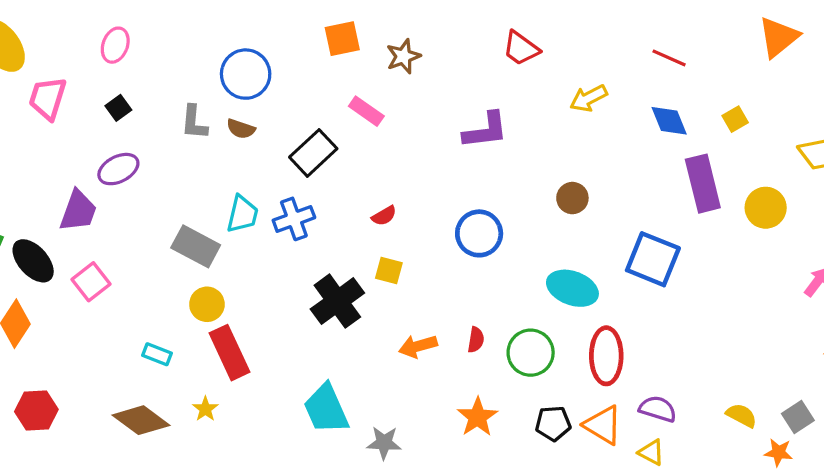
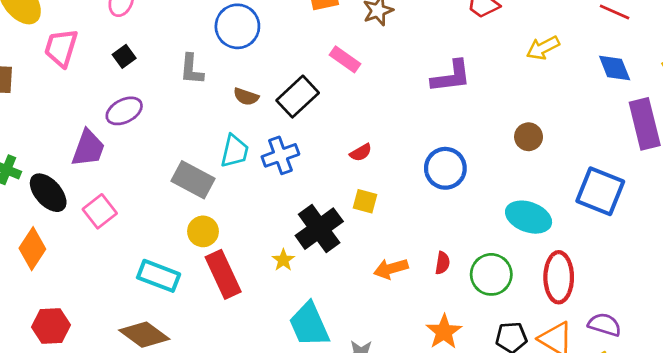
brown semicircle: (241, 129) -> (246, 97), moved
cyan rectangle: (157, 354) -> (159, 276), size x1.6
yellow star: (205, 409) -> (283, 260), moved

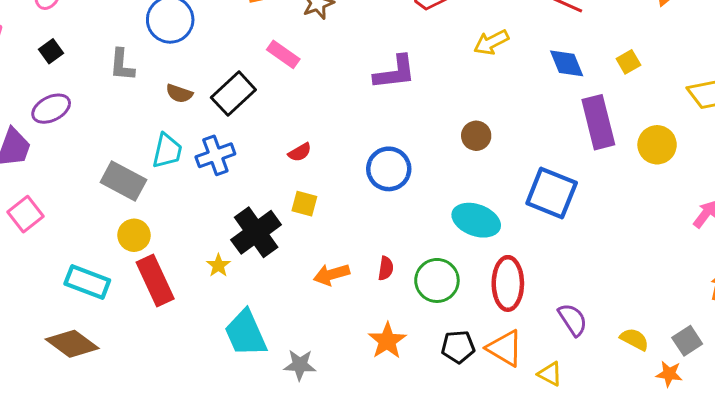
purple semicircle: (605, 325) -> (573, 320), moved, turned 40

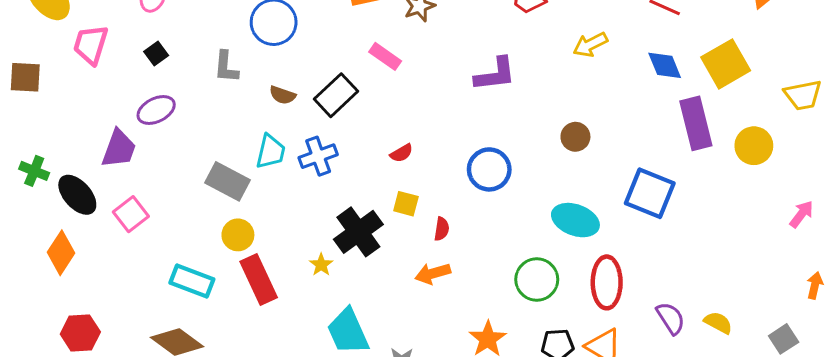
yellow square: (628, 62) -> (726, 64), size x2.0
red semicircle: (386, 268) -> (442, 229), moved
yellow semicircle: (634, 339) -> (718, 323), moved

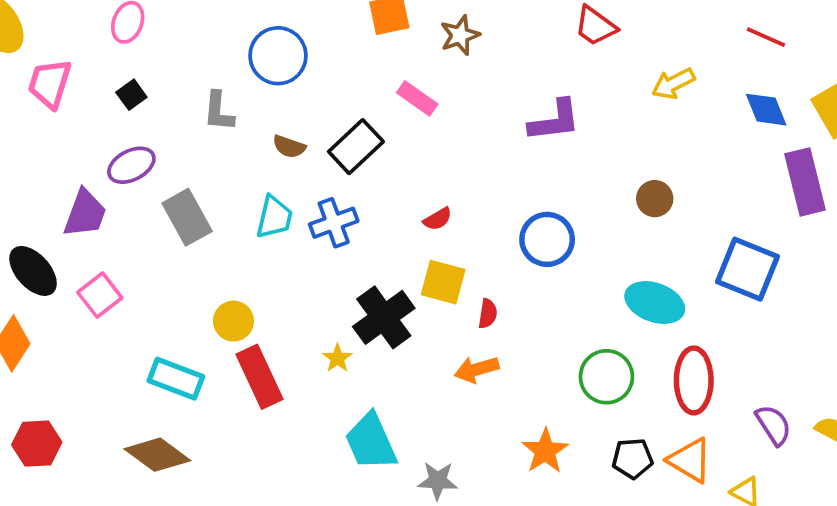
gray rectangle: (227, 181) -> (187, 217), moved, turned 33
yellow square: (406, 204) -> (443, 282), size x1.4

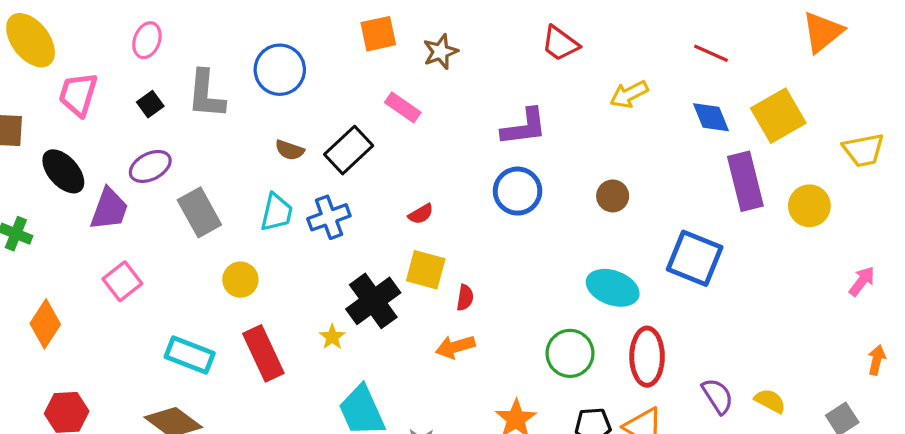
gray L-shape: (219, 111) -> (206, 94), moved, size x1.4
blue circle: (547, 239) -> (518, 191), moved
black ellipse: (33, 271) -> (63, 171), moved
yellow circle: (233, 321) -> (240, 280), moved

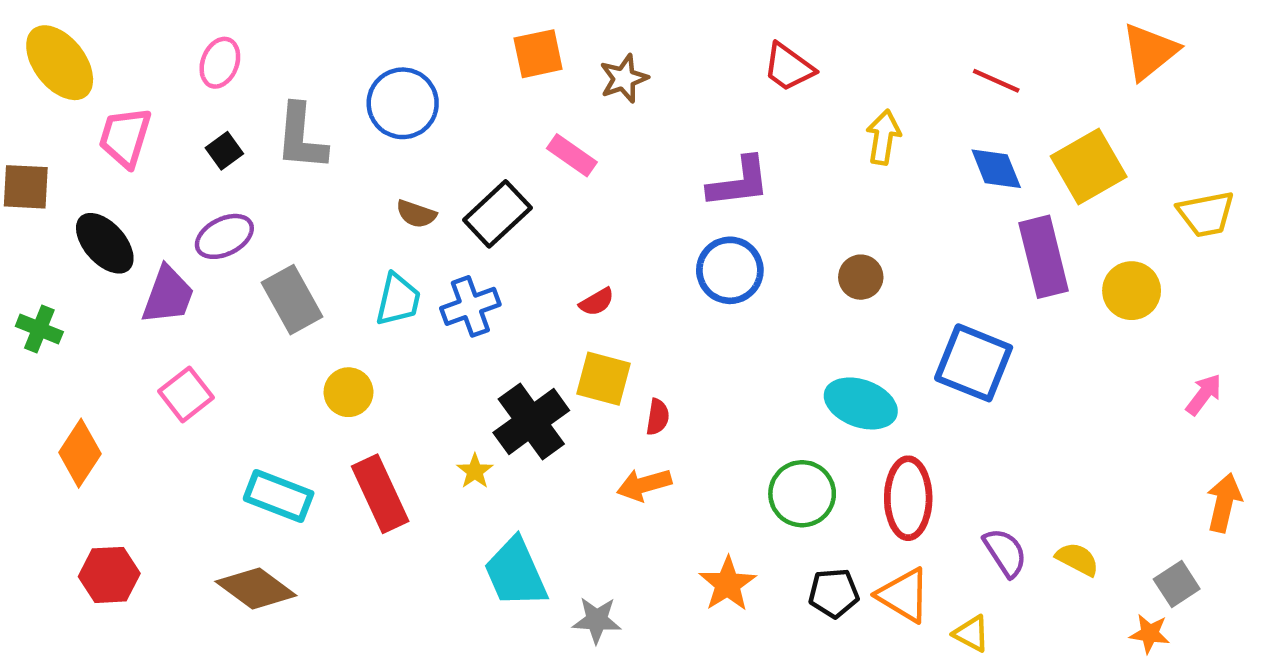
yellow arrow: (629, 94) -> (883, 137), turned 126
orange arrow: (877, 360) -> (1224, 503), size x1.4

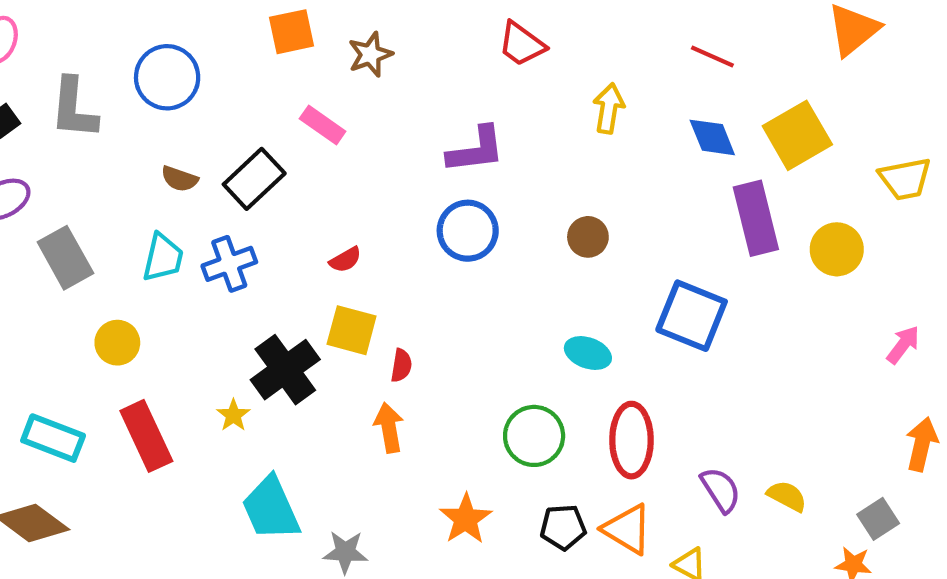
cyan ellipse: (861, 403) -> (588, 353), size x0.7
orange arrow: (644, 485) -> (389, 428), turned 96

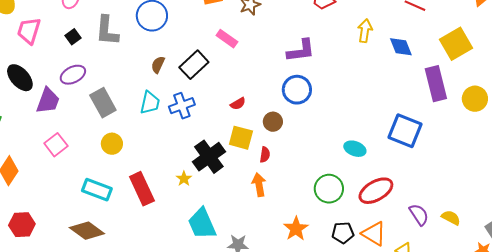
blue diamond: (712, 137) -> (401, 47), moved
brown semicircle: (180, 179) -> (158, 65), turned 96
brown circle: (588, 237) -> (273, 122), moved
yellow circle: (117, 343) -> (112, 144), moved
red ellipse: (631, 440) -> (376, 191), turned 60

